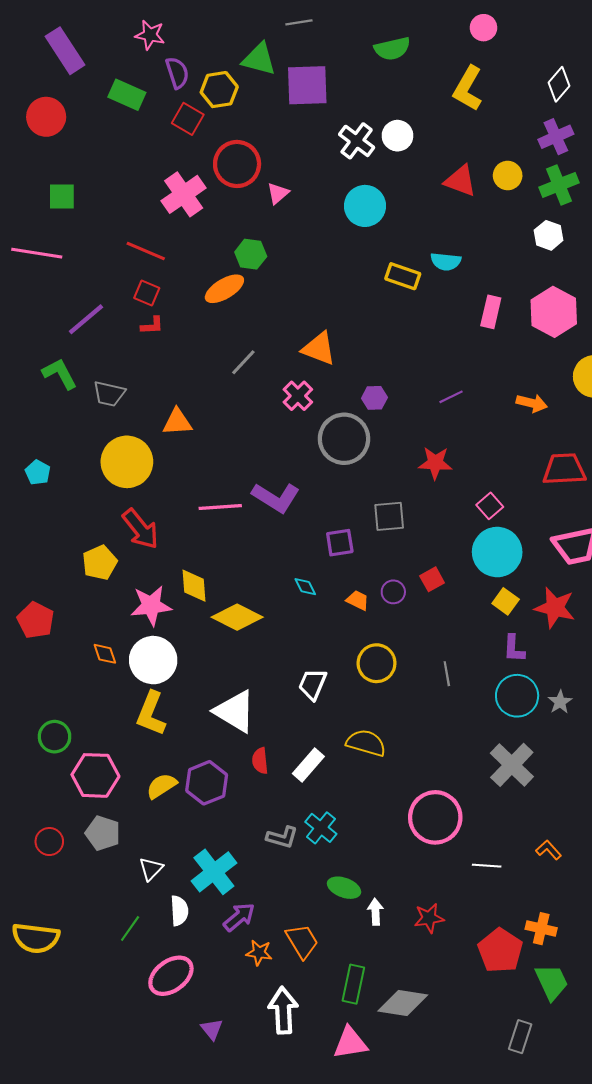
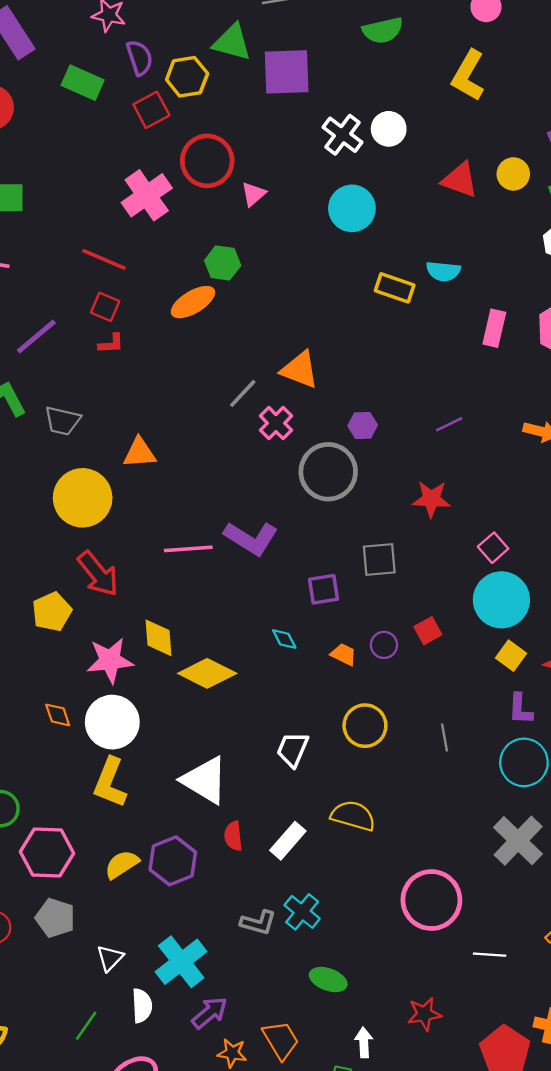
red square: (188, 119) -> (151, 110), turned 32
gray line: (243, 362) -> (243, 393), moved
white arrow: (375, 912) -> (364, 1042), moved

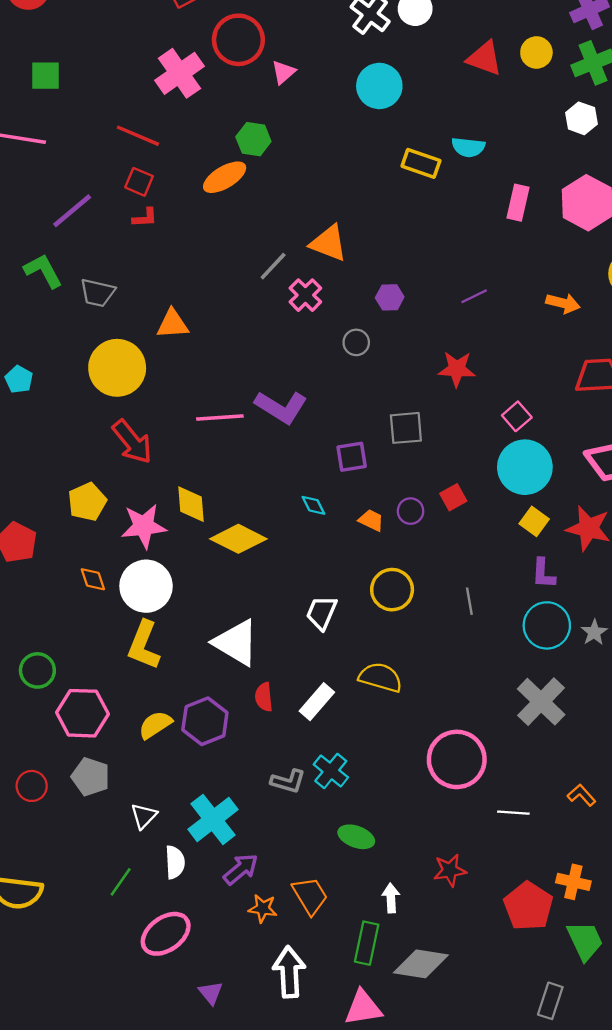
gray circle: (328, 472) -> (356, 342), size x0.5
yellow pentagon: (52, 612) -> (87, 502), moved

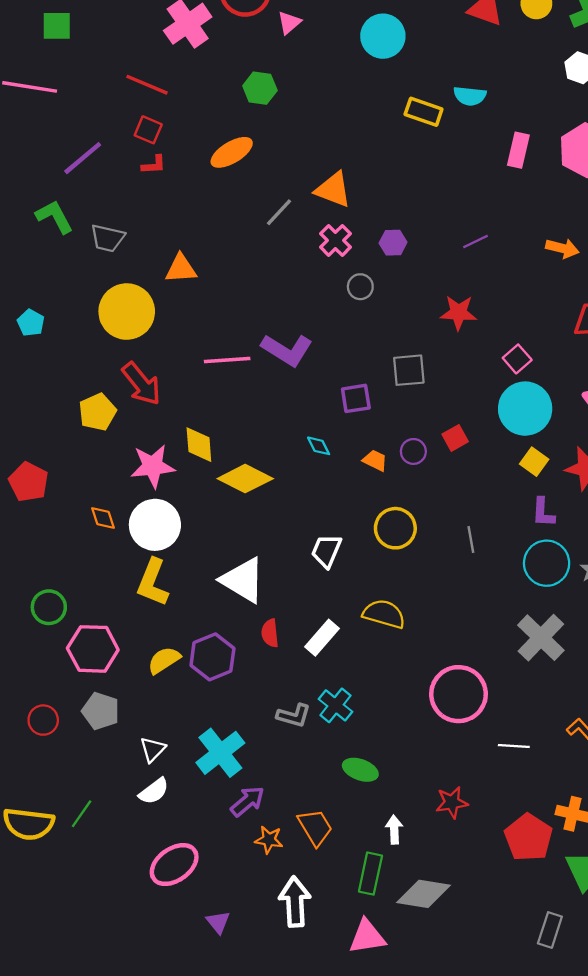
orange ellipse: (225, 177) -> (232, 152), moved
pink cross: (305, 295) -> (335, 240), moved
yellow pentagon: (87, 502) -> (97, 412), moved
white semicircle: (175, 862) -> (154, 791), moved, turned 56
green line: (121, 882) -> (82, 814), moved

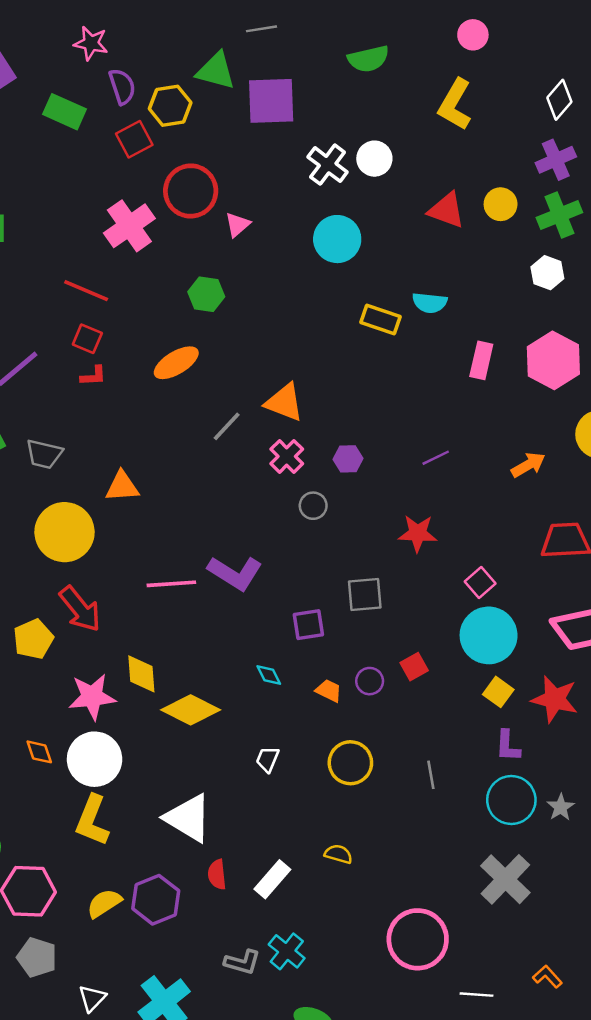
orange arrow: (562, 248) -> (528, 465), turned -44
white trapezoid: (326, 551) -> (268, 759), moved, size x0.7
yellow semicircle: (384, 614) -> (338, 854), size x0.6

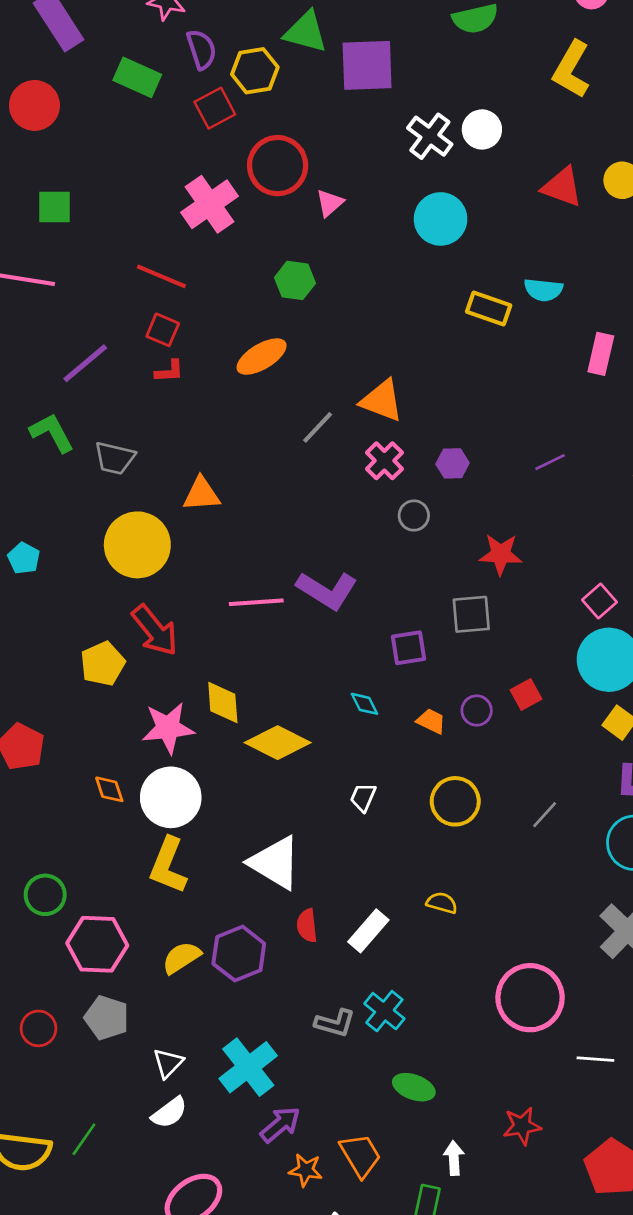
red star: (418, 533) -> (501, 554), moved
gray line: (431, 775) -> (545, 815), turned 52

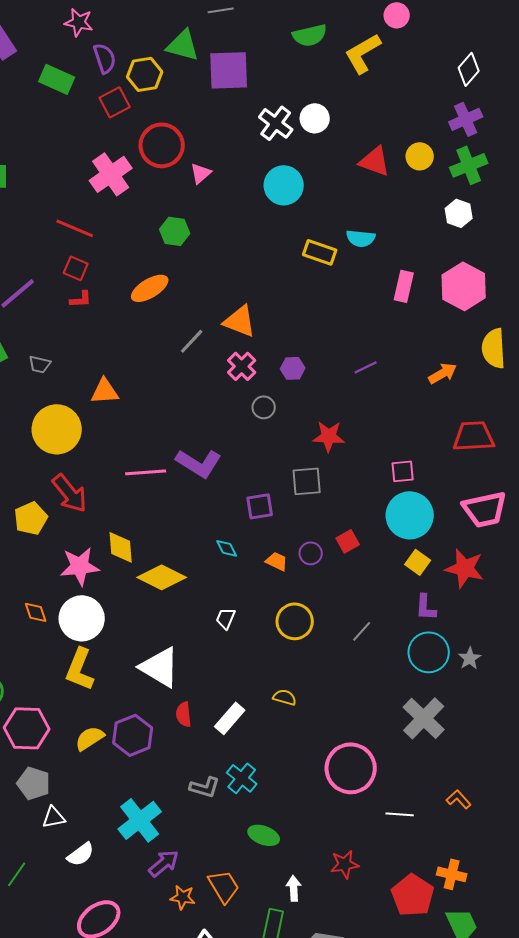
yellow L-shape: (571, 69) -> (363, 53), moved, turned 30
gray trapezoid: (115, 458) -> (40, 364), size x0.7
pink square: (599, 601) -> (403, 471), turned 35
white triangle: (168, 1063) -> (54, 817), moved, turned 35

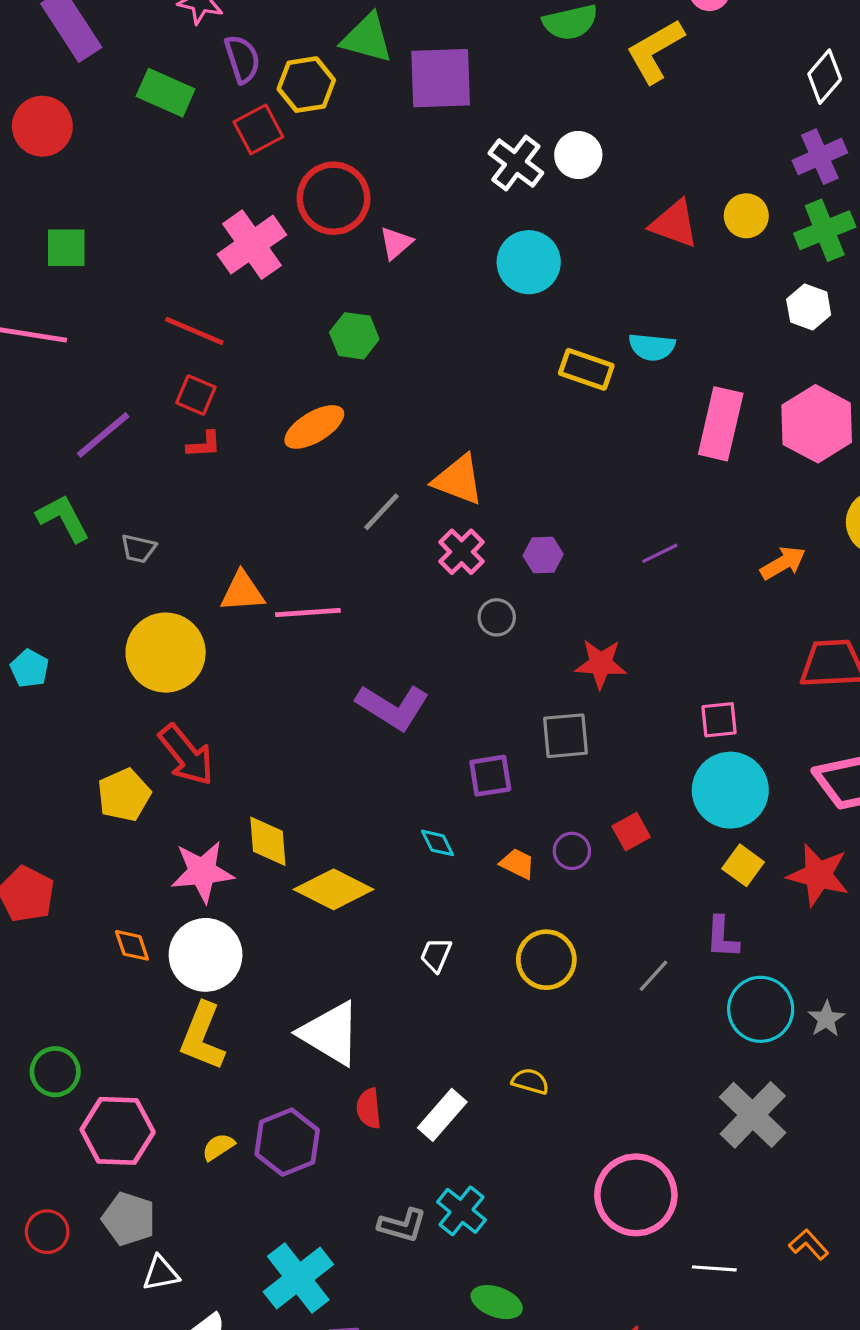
pink rectangle: (404, 286) -> (721, 424), size x1.4
pink line: (146, 472) -> (308, 613), moved
purple L-shape: (426, 607) -> (722, 937), moved
yellow semicircle: (90, 738) -> (218, 1147), size x0.7

